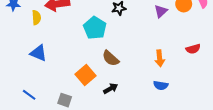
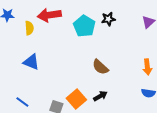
cyan pentagon: (95, 28) -> (84, 26), moved
orange square: (86, 75) -> (76, 99), moved

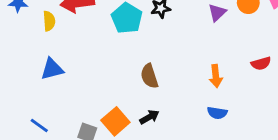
blue triangle: (31, 62) -> (52, 69), turned -36
brown semicircle: (100, 67) -> (149, 76), turned 30

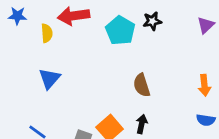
blue triangle: (52, 69) -> (49, 79), turned -35
black arrow: (149, 117) -> (142, 124), turned -48

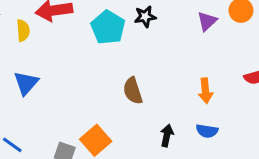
black arrow: (142, 124) -> (167, 136), moved

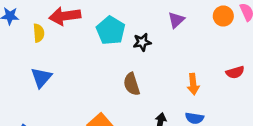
black star: (145, 17) -> (142, 42), moved
purple triangle: (207, 21) -> (176, 20), moved

